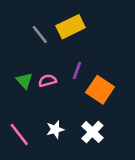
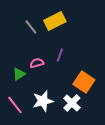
green triangle: (24, 81) -> (19, 74), moved, turned 40
orange square: (100, 90) -> (84, 82), moved
white star: (55, 129) -> (43, 101), size x1.5

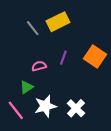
green triangle: (19, 74) -> (26, 87), moved
orange square: (84, 82) -> (95, 57), moved

